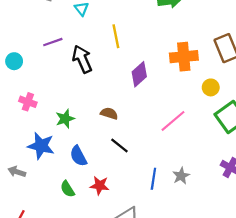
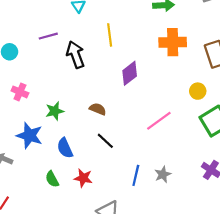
orange cross: (184, 57) -> (173, 42), moved

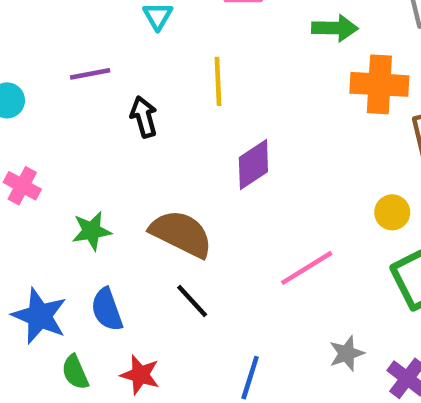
orange cross: (173, 42) -> (379, 84), moved
black arrow: (75, 55) -> (144, 117), size x0.7
brown semicircle: (98, 109) -> (181, 234), size x1.8
blue star: (30, 135) -> (40, 316), moved
gray star: (163, 174) -> (347, 353), moved

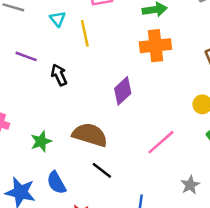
purple line: (90, 74) -> (26, 56), turned 40
yellow line: (218, 81) -> (85, 33), moved
orange cross: (379, 84) -> (155, 46), moved

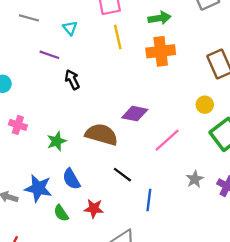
yellow line: (85, 33) -> (118, 37), moved
purple line: (26, 56) -> (49, 55), moved
purple diamond: (123, 91) -> (135, 114), moved, turned 55
black line: (102, 170) -> (122, 175), moved

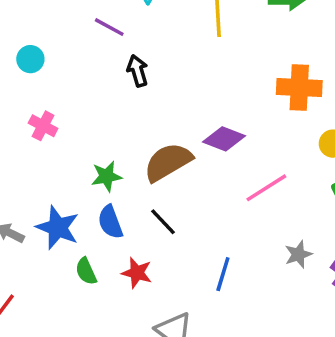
orange cross: (161, 51) -> (299, 88), moved
brown semicircle: (102, 134) -> (168, 162), turned -56
green star: (57, 141) -> (107, 176), moved
black line: (122, 175) -> (163, 222), moved

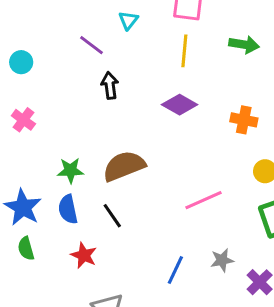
orange cross: (299, 88) -> (244, 120), size x0.7
purple diamond: (224, 139) -> (180, 105), moved
green semicircle: (86, 271) -> (26, 249), moved
blue line: (223, 274) -> (175, 270), moved

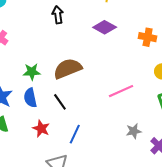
blue line: (175, 270) -> (75, 134), moved

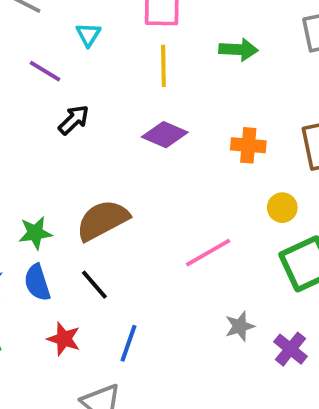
black arrow: (58, 15) -> (74, 120), turned 60

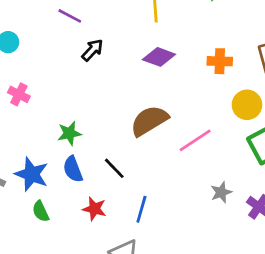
yellow circle: (282, 208) -> (247, 105), size x1.4
brown semicircle: (103, 220) -> (149, 121), moved

